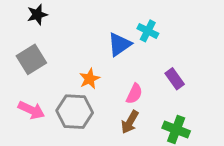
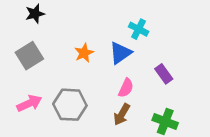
blue triangle: (119, 44) -> (120, 53), moved
orange star: (90, 79) -> (84, 53), moved
pink arrow: (31, 110) -> (29, 103), turned -50

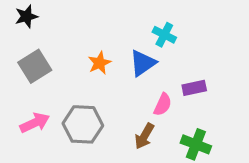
black star: (35, 14) -> (26, 16), moved
purple rectangle: (164, 74) -> (194, 88), turned -66
pink semicircle: (126, 88) -> (163, 105), moved

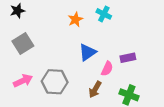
cyan cross: (164, 35) -> (104, 14), moved
orange star: (100, 63) -> (75, 19), moved
blue triangle: (143, 63) -> (87, 52), moved

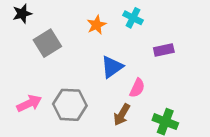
gray square: (23, 44) -> (47, 43), moved
purple rectangle: (128, 58) -> (164, 50), moved

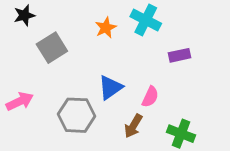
cyan cross: (133, 18) -> (146, 20), size x1.4
blue triangle: (112, 67) -> (110, 88), moved
pink arrow: (29, 103) -> (20, 101), moved

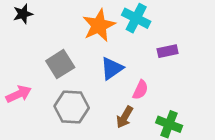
orange star: (106, 28) -> (99, 25), size x1.6
gray square: (52, 48) -> (60, 64), moved
blue triangle: (110, 88) -> (112, 68), moved

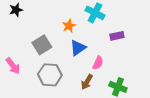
orange star: (99, 25) -> (69, 26), moved, size x0.6
pink arrow: (19, 94) -> (13, 66), turned 78

